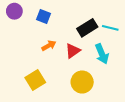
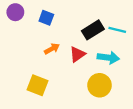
cyan arrow: (102, 54) -> (108, 58), turned -60
yellow square: (35, 80) -> (37, 85), turned -36
yellow circle: (82, 82) -> (99, 85), moved

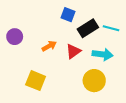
purple circle: (15, 12) -> (15, 37), moved
blue square: (46, 18) -> (68, 15), moved

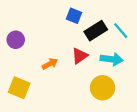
cyan line: (111, 28) -> (121, 31), turned 35
orange arrow: (49, 46) -> (50, 64), moved
yellow square: (36, 81) -> (19, 88), moved

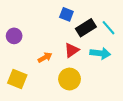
yellow circle: (103, 88) -> (70, 79), moved

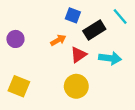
cyan line: (108, 28) -> (120, 16), moved
orange arrow: (45, 57) -> (58, 40), moved

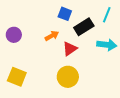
cyan line: (120, 16) -> (107, 15), turned 63
cyan arrow: (110, 58) -> (107, 45), moved

